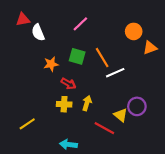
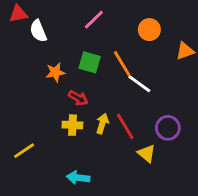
orange circle: (134, 31) -> (149, 30), moved
white line: (115, 73) -> (139, 84), turned 60
yellow triangle: (121, 115) -> (147, 154), moved
red line: (104, 128) -> (125, 126), moved, turned 30

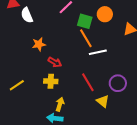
green square: (90, 62) -> (85, 21), moved
white line: (139, 84) -> (98, 52), turned -48
yellow arrow: (102, 124) -> (60, 104), moved
yellow line: (24, 151) -> (17, 85), moved

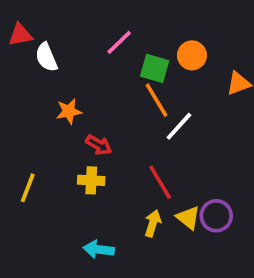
white line: (98, 52) -> (179, 126), turned -36
purple circle: (118, 83) -> (216, 216), moved
yellow line: (17, 85) -> (28, 188), turned -35
yellow arrow: (60, 104) -> (153, 223), moved

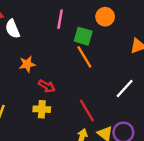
pink line: (119, 42) -> (60, 19), turned -36
orange circle: (192, 55) -> (105, 17), moved
white line: (179, 126) -> (125, 89), moved

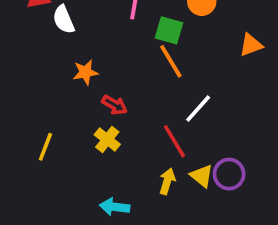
white line: (125, 89) -> (198, 109), moved
yellow cross: (42, 109) -> (107, 139), turned 35

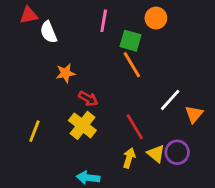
orange triangle: (251, 45) -> (194, 114), moved, turned -30
white line: (198, 109) -> (170, 100), moved
yellow cross: (107, 139) -> (82, 125), size x1.4

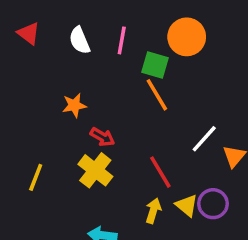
red triangle: (29, 15) -> (29, 33), turned 48
orange circle: (156, 18) -> (187, 37), size x1.4
white semicircle: (49, 32) -> (80, 40), moved

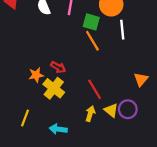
orange star: (74, 105) -> (36, 75), moved
white line: (204, 139) -> (122, 30), moved, turned -48
yellow line: (36, 177) -> (25, 118), moved

